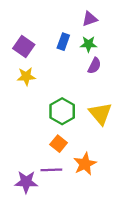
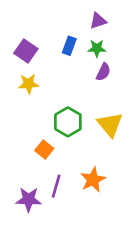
orange square: (59, 144) -> (44, 149), moved
purple line: (51, 170) -> (56, 186), turned -72

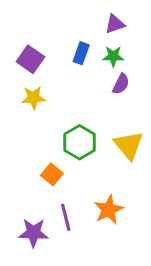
purple line: (56, 186) -> (66, 217), turned -30

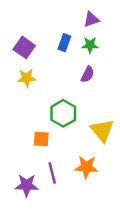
purple semicircle: (121, 84) -> (88, 74), moved
yellow triangle: (129, 145) -> (102, 130), moved
orange square: (52, 174) -> (41, 139), turned -35
orange star: (109, 210) -> (86, 167), turned 30

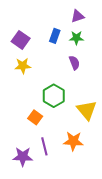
purple semicircle: (88, 74) -> (74, 63), turned -48
orange square: (41, 139) -> (35, 117), turned 32

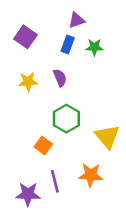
purple triangle: (77, 16) -> (77, 20), moved
purple square: (21, 40) -> (25, 37), moved
purple semicircle: (74, 63) -> (60, 78), moved

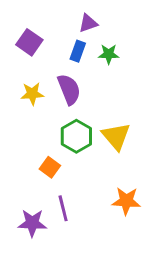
purple semicircle: (60, 78) -> (69, 89), size x1.5
yellow triangle: (107, 137) -> (116, 136), moved
orange star: (91, 175) -> (126, 201), moved

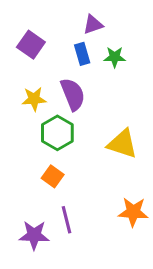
blue rectangle: (78, 51) -> (82, 54), turned -36
green hexagon: (76, 136) -> (57, 133), moved
yellow triangle: (116, 136) -> (122, 144), turned -32

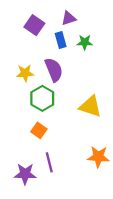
purple square: (31, 45) -> (34, 25), moved

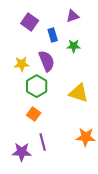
purple triangle: (69, 18) -> (73, 16), moved
green star: (85, 42) -> (74, 46), moved

